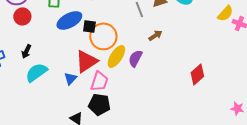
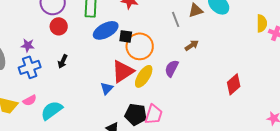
yellow semicircle: (225, 13) -> (262, 23), turned -42
yellow ellipse: (116, 56) -> (144, 76), moved
cyan semicircle: (36, 72) -> (52, 110), moved
pink trapezoid: (99, 81) -> (154, 114), moved

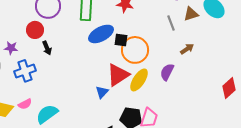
red circle: (59, 26) -> (35, 30), moved
purple star: (28, 45) -> (11, 48), moved
black arrow: (63, 61) -> (47, 48), moved, turned -48

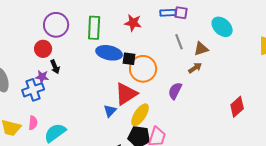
brown triangle: (191, 14) -> (201, 49), moved
blue ellipse: (101, 34) -> (109, 53), turned 40
purple star: (11, 48) -> (42, 77), moved
yellow ellipse: (139, 80) -> (140, 115), moved
pink semicircle: (25, 104) -> (33, 123), turned -56

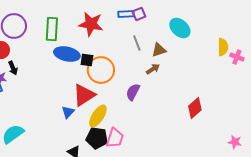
purple square: (181, 13) -> (139, 14), turned -32
red star: (133, 23) -> (91, 24), size x1.4

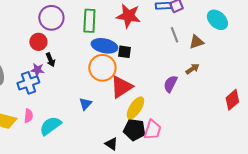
brown arrow: (153, 69) -> (192, 69), moved
orange circle: (101, 70) -> (102, 68), moved
blue triangle: (68, 112) -> (85, 104), moved

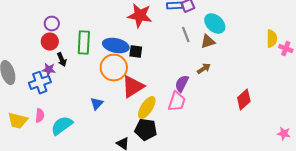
purple circle: (51, 18) -> (52, 24), moved, size x0.6
cyan ellipse: (217, 20) -> (215, 24), moved
green rectangle: (89, 21) -> (84, 43), moved
pink trapezoid: (152, 130) -> (177, 102), moved

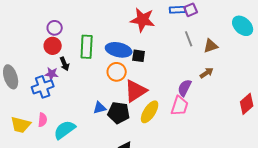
cyan ellipse: (215, 24) -> (243, 26), moved
orange circle: (114, 68) -> (117, 72), size x0.7
blue triangle: (97, 104) -> (100, 108), turned 32
black pentagon: (146, 130) -> (119, 113), moved

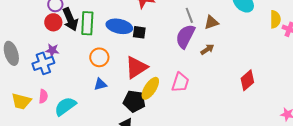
black arrow: (65, 64) -> (70, 19), moved, size x1.6
orange circle: (117, 72) -> (99, 57), moved
purple semicircle: (185, 88) -> (185, 36), moved, size x1.4
black pentagon: (119, 113) -> (134, 101), moved

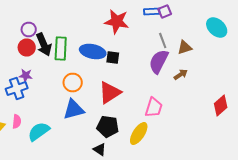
blue triangle: (100, 84) -> (74, 110), size x1.6
yellow ellipse: (150, 88) -> (139, 134), moved

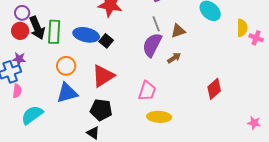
black square: (113, 58) -> (106, 41), turned 32
pink semicircle: (17, 122) -> (17, 91), moved
yellow ellipse: (139, 134) -> (159, 117), moved, turned 60

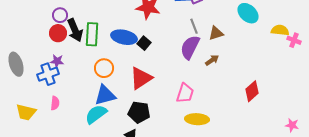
yellow semicircle: (242, 28) -> (280, 30), turned -84
pink semicircle: (17, 91) -> (55, 103), moved
cyan semicircle: (32, 115) -> (96, 114), moved

